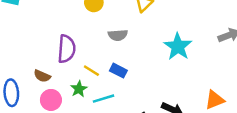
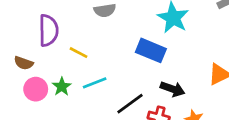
blue rectangle: (118, 71) -> (151, 50), moved, size x1.5
green star: (79, 89) -> (62, 87), moved

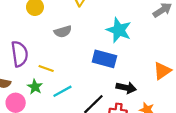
green star: (62, 87) -> (35, 87), moved

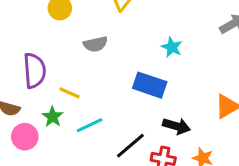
cyan star: (119, 30) -> (172, 47), size x0.6

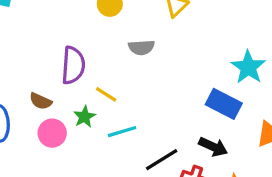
cyan star: (172, 47) -> (248, 67), moved, size x1.5
blue rectangle: (150, 85) -> (224, 104), moved

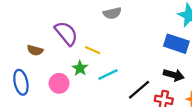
purple semicircle: (73, 65) -> (66, 33), turned -35
brown semicircle: (41, 101) -> (35, 50), moved

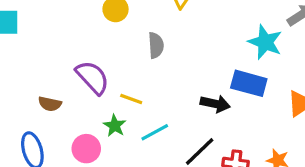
gray semicircle: (112, 13) -> (156, 45), turned -78
black arrow: (174, 75) -> (215, 104), moved

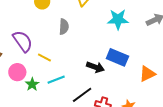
cyan star: (265, 42) -> (118, 19), moved, turned -30
green star: (115, 126) -> (32, 84), moved
pink circle: (86, 149) -> (17, 72), moved

